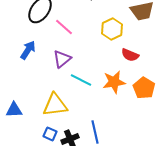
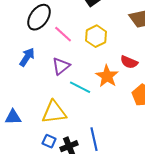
yellow hexagon: (112, 29) -> (96, 36), moved
orange star: (114, 82) -> (107, 76), moved, turned -30

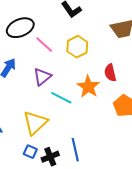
black ellipse: (39, 17) -> (20, 28), turned 32
red semicircle: (129, 62) -> (110, 73), turned 54
yellow triangle: (54, 112) -> (35, 123), turned -36

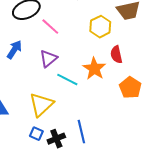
yellow hexagon: (77, 47) -> (100, 27), moved

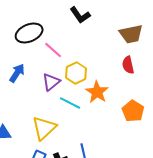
yellow hexagon: (100, 27) -> (76, 73), moved
red semicircle: (116, 55) -> (128, 65), moved

